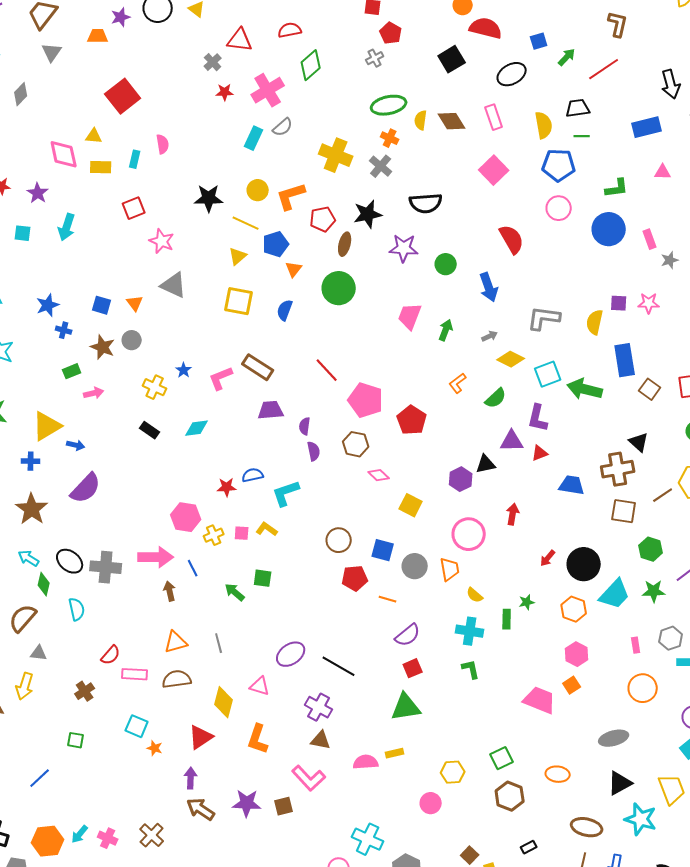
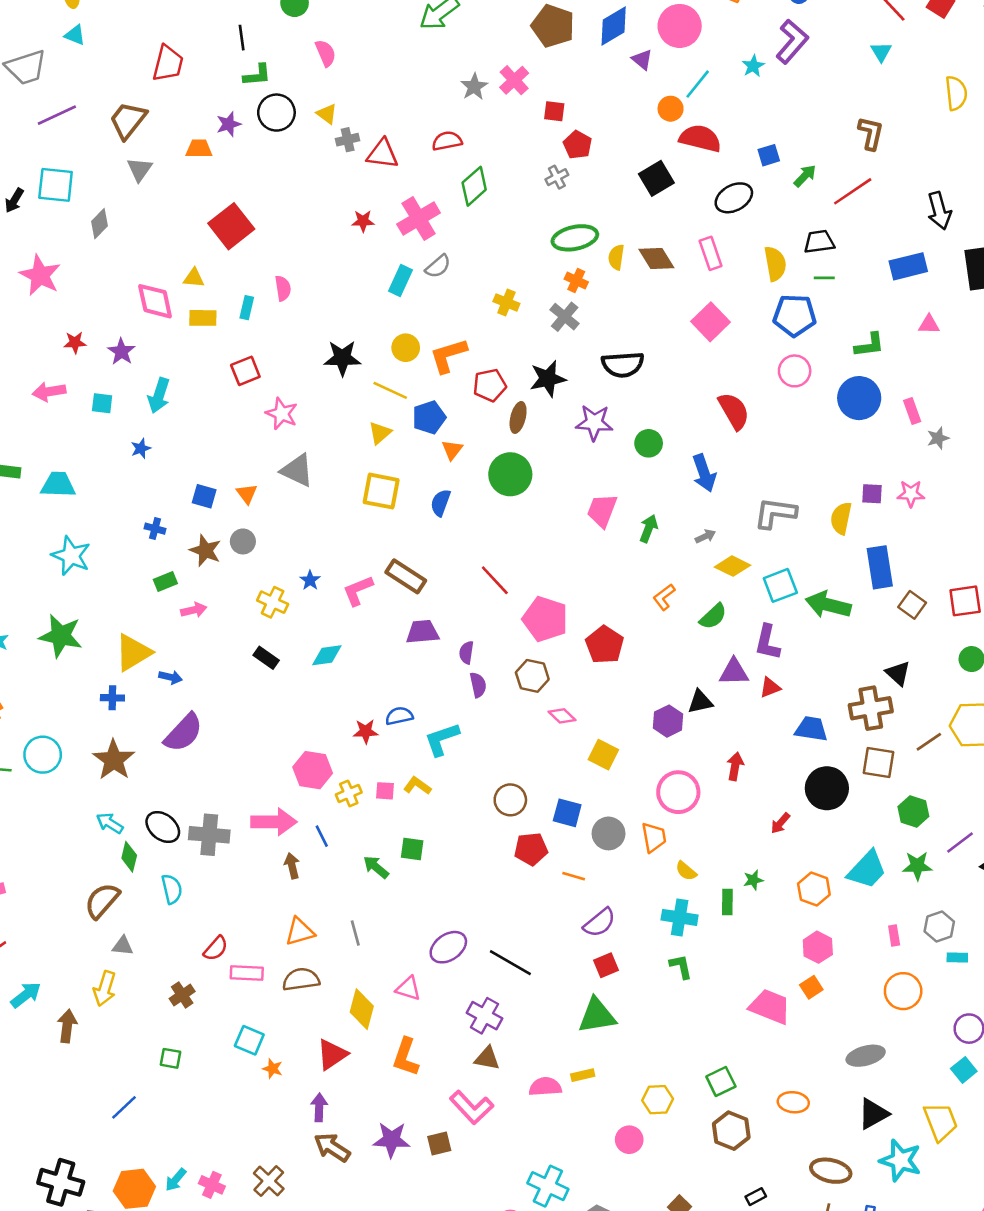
gray cross: (213, 62) -> (348, 140), moved, turned 30
yellow cross: (336, 155) -> (506, 302), size x0.6
blue star: (48, 305) -> (141, 448), moved, size x0.7
black circle: (584, 564) -> (827, 788), moved

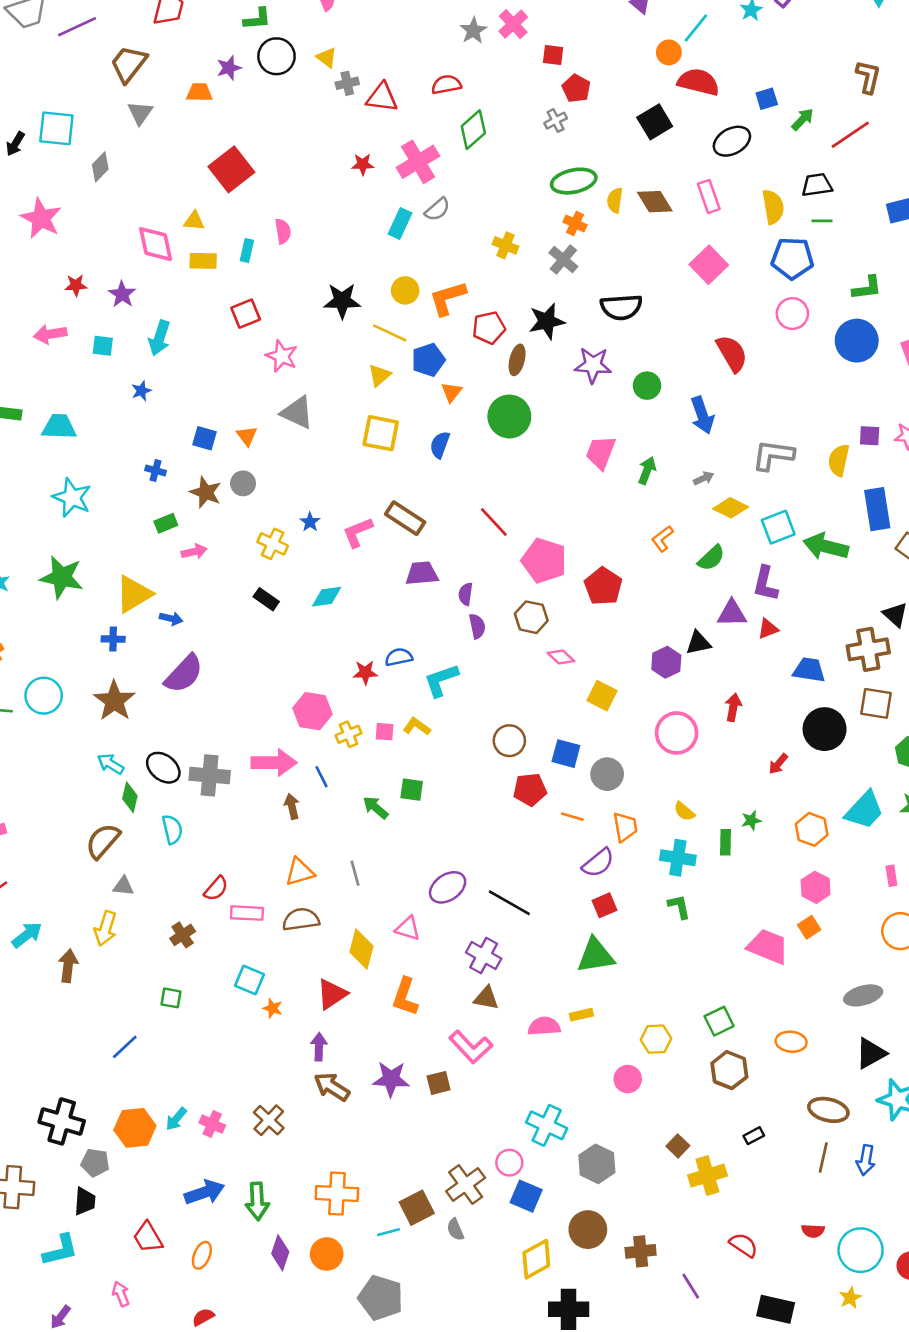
purple line: (57, 115) -> (77, 27), moved
orange trapezoid: (654, 837) -> (625, 827), moved

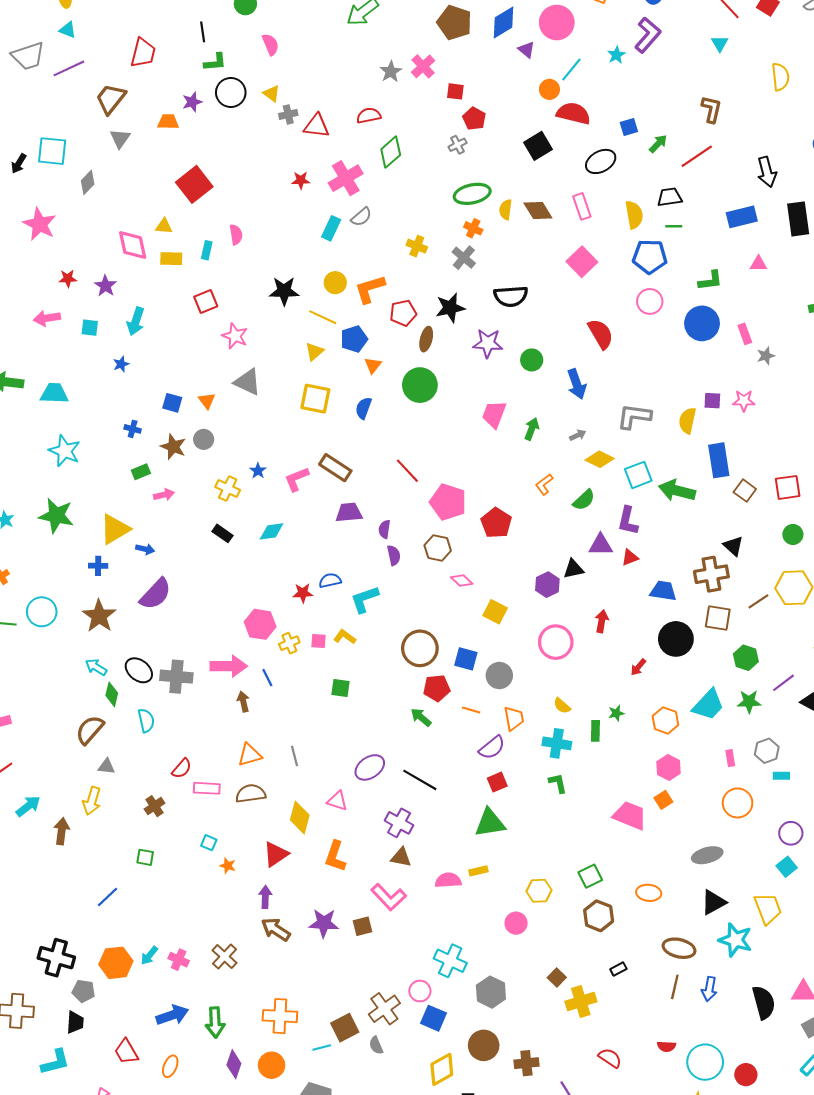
brown circle: (509, 741) -> (420, 648), size x1.4
green arrow: (376, 808) -> (421, 717), moved
cyan square: (249, 980) -> (209, 843), size x0.7

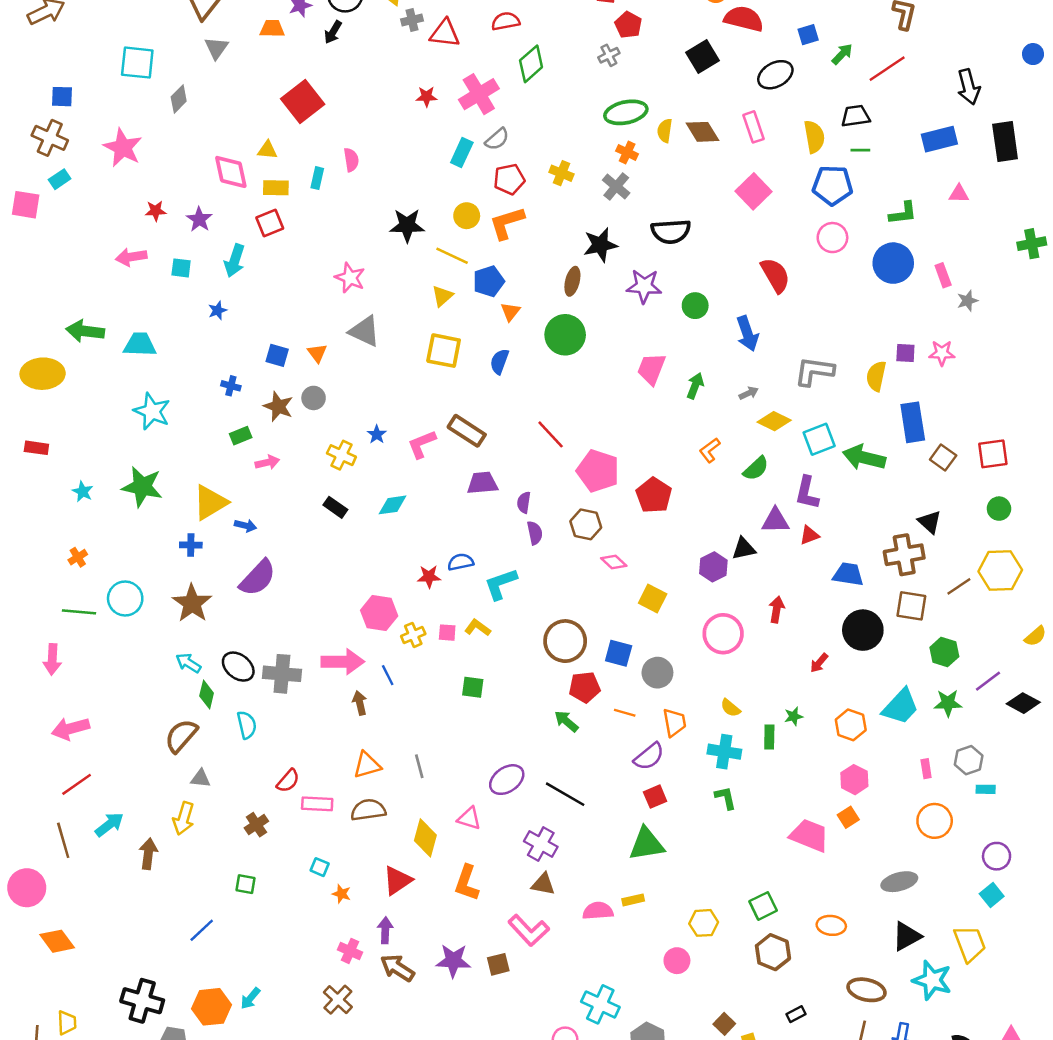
black arrow: (19, 164) -> (333, 32), moved
red square: (206, 301) -> (270, 223), moved
red pentagon: (403, 313) -> (509, 179), moved
pink cross: (179, 960) -> (350, 951), moved

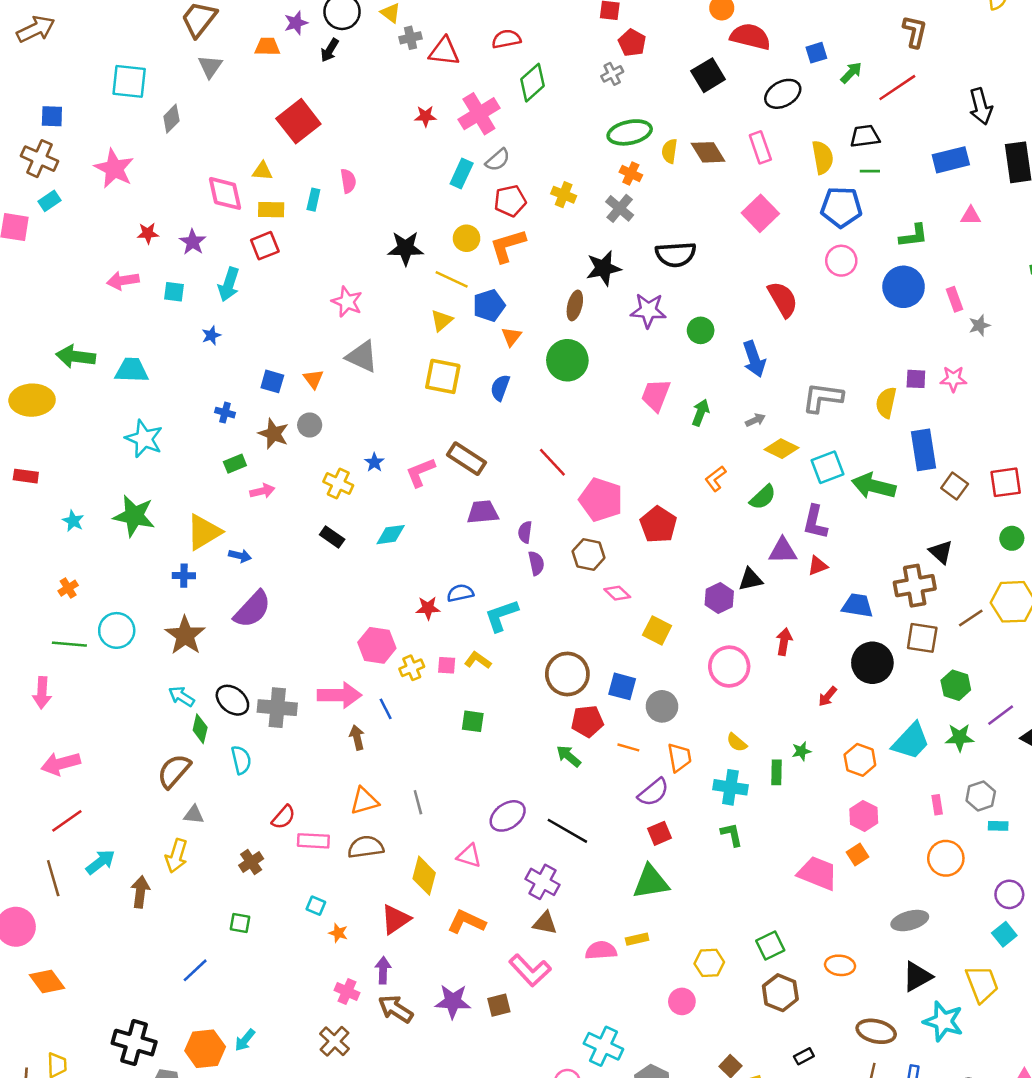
orange L-shape: (467, 883) -> (467, 922), turned 96

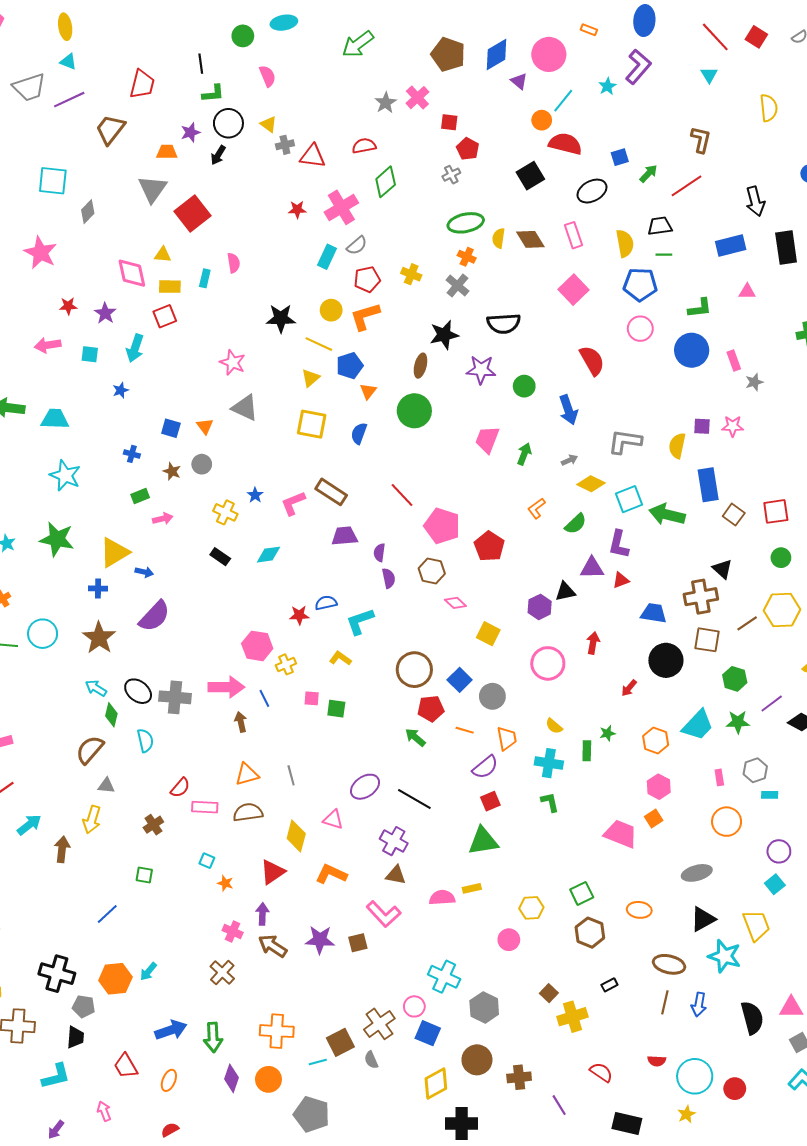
gray triangle: (210, 66) -> (152, 189), moved, size x1.4
brown star: (274, 434) -> (172, 471), size x0.7
pink square: (447, 665) -> (312, 698), moved
blue square: (622, 686) -> (460, 680), turned 30

